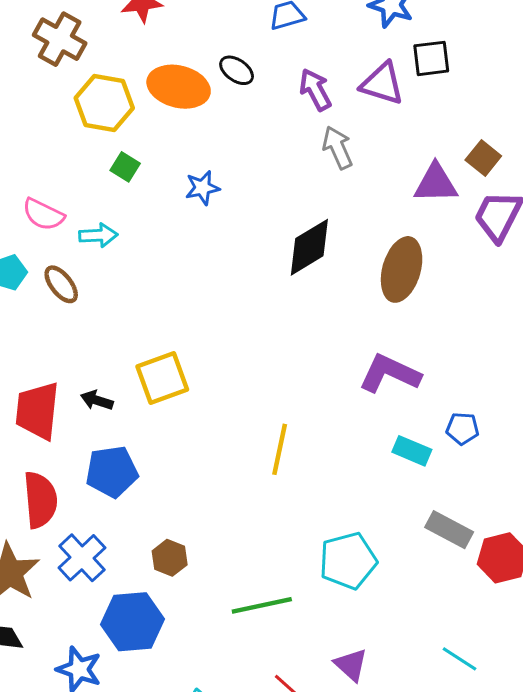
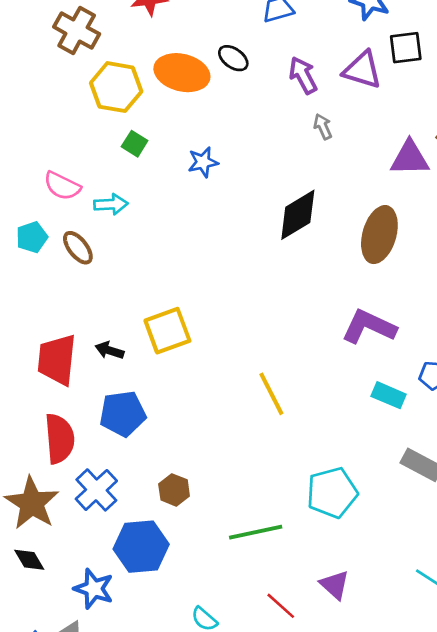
gray arrow: (338, 148) -> (323, 127), size x0.7
yellow line: (280, 449) -> (271, 394), turned -39

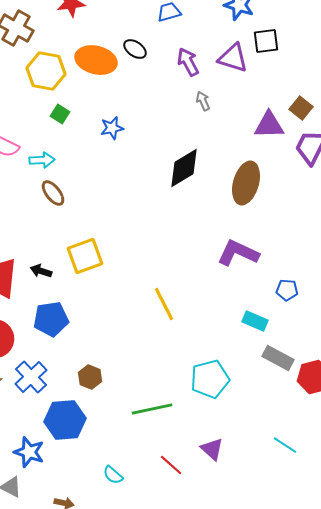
brown ellipse: (78, 248) -> (53, 193), moved
cyan rectangle: (389, 395) -> (255, 321), moved

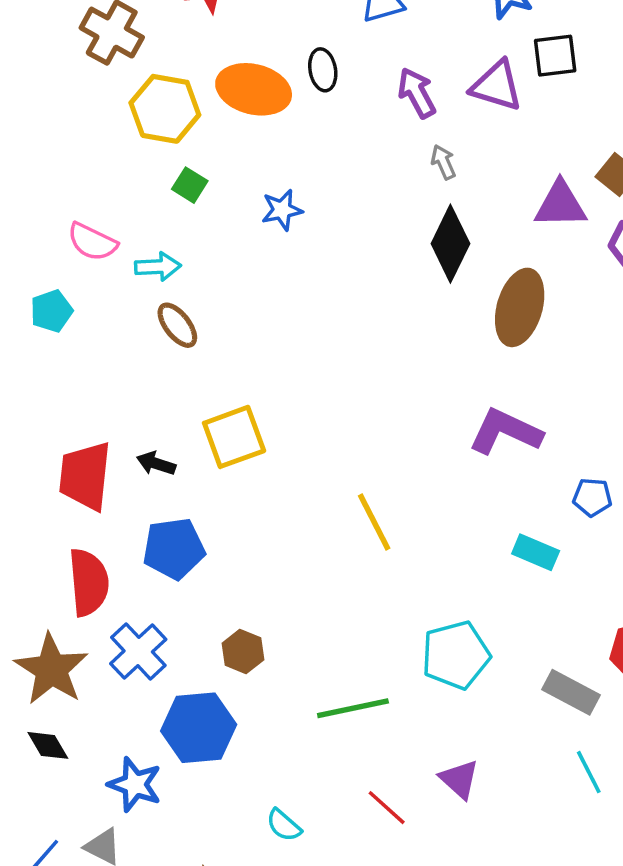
black ellipse: (135, 49) -> (323, 70), turned 45
black diamond: (184, 168) -> (450, 244), moved, turned -33
gray rectangle: (278, 358) -> (571, 692), moved
cyan line: (285, 445) -> (589, 772), turned 30

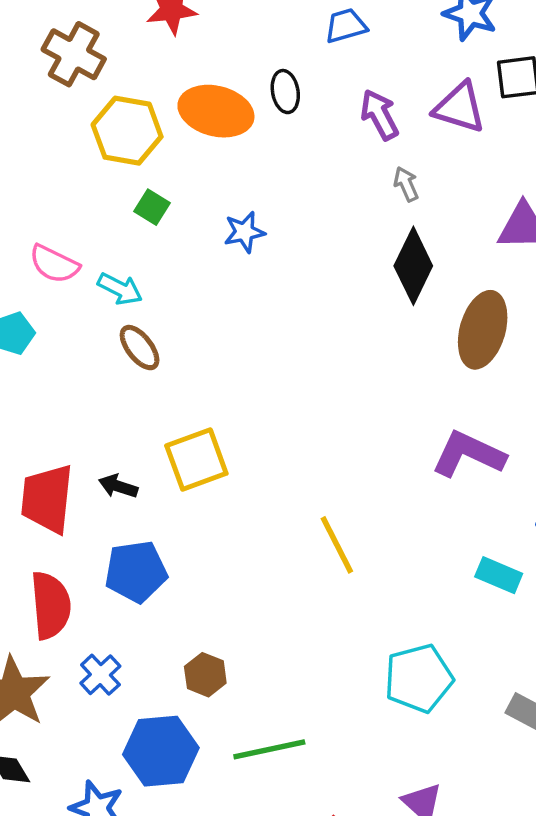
cyan arrow: (158, 267) -> (120, 289), turned 30
blue cross: (138, 651) -> (100, 675), size x0.7
green line: (353, 708) -> (269, 749), moved

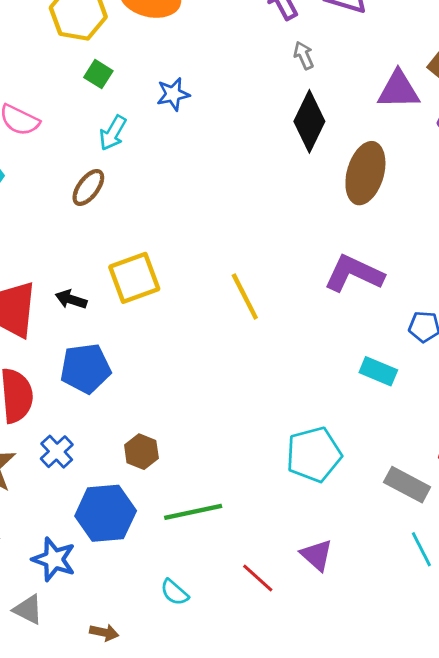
cyan arrow: (120, 289) -> (113, 133), moved, turned 93
brown ellipse: (140, 348) -> (88, 187), turned 75
yellow line: (337, 545) -> (245, 297), moved

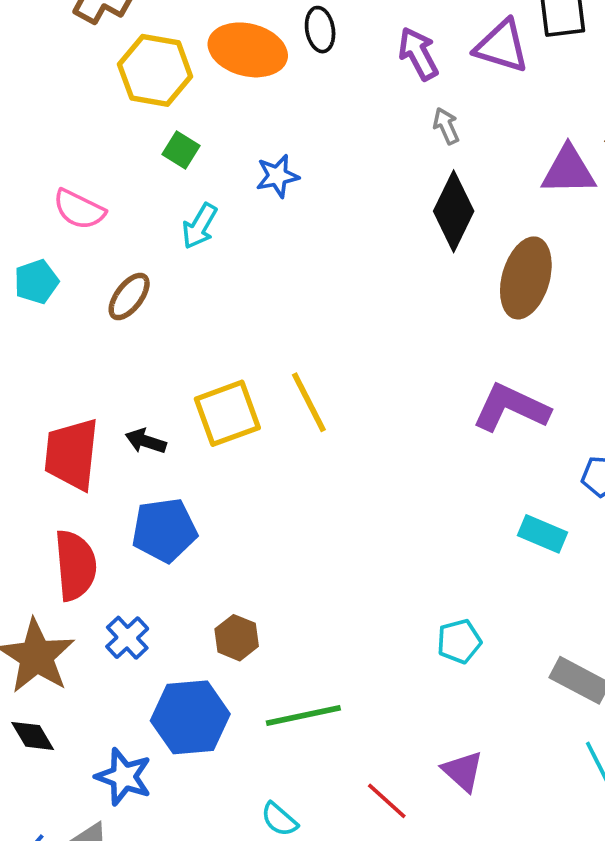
brown ellipse: (88, 187) -> (129, 297), moved
yellow line: (245, 297) -> (309, 402), moved
cyan pentagon: (314, 455) -> (459, 641), size x0.6

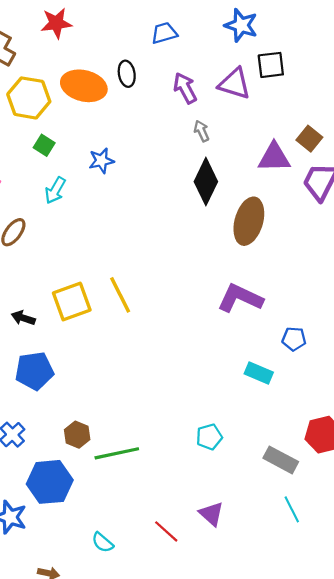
green line: (303, 716) -> (117, 453), moved

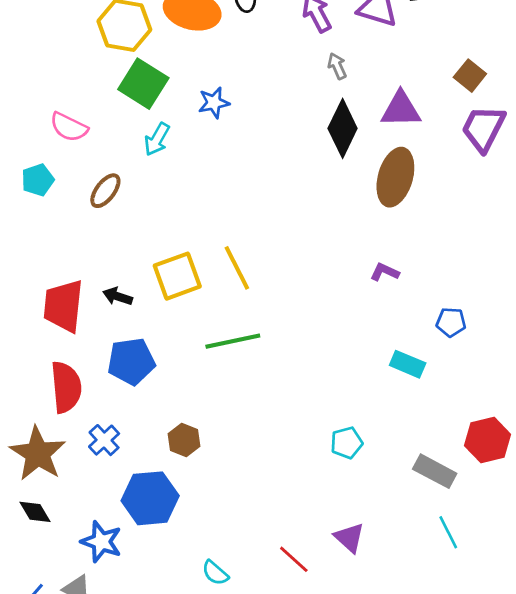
green square: (44, 145) -> (143, 84), size x1.8
purple triangle: (274, 157) -> (401, 109), moved
purple L-shape: (240, 298) -> (385, 272), size x0.5
green line: (117, 453) -> (233, 341), moved

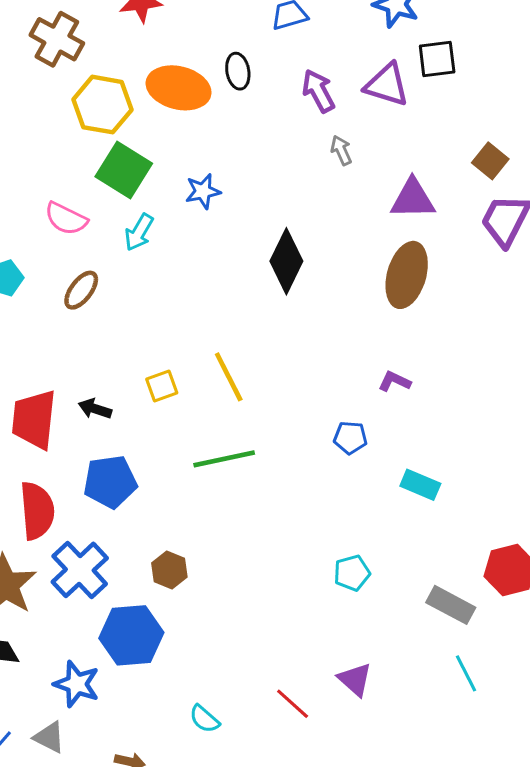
pink semicircle: (69, 127) -> (66, 219), moved
black diamond: (343, 128) -> (286, 261), moved
yellow square: (177, 276) -> (162, 386), size x0.6
blue pentagon: (451, 322) -> (350, 438), moved
blue cross: (104, 440) -> (80, 570), size x1.6

